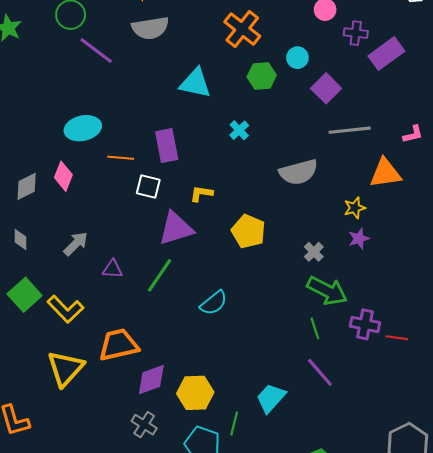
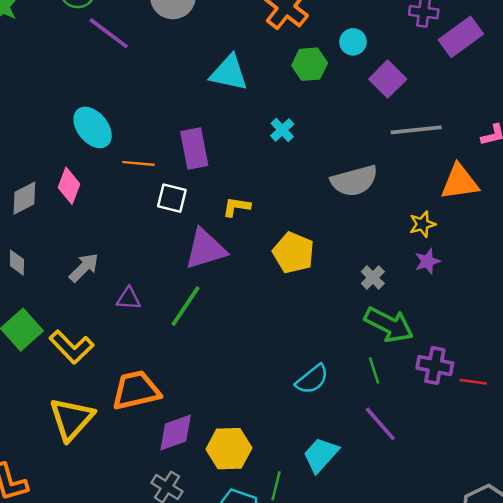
cyan ellipse: (83, 128) -> (93, 127), turned 64
cyan semicircle: (214, 303) -> (312, 379), moved

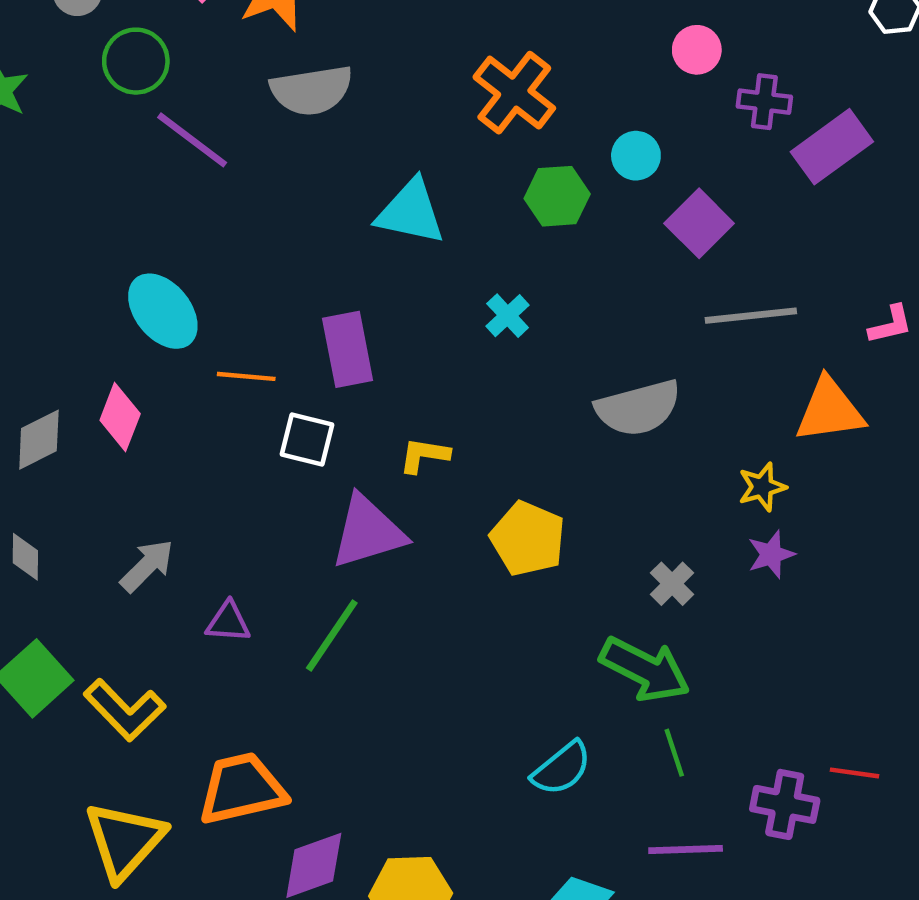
green arrow: (389, 325) -> (645, 669), moved
purple cross: (435, 366) -> (785, 804), moved
purple line: (380, 424) -> (686, 850), turned -51

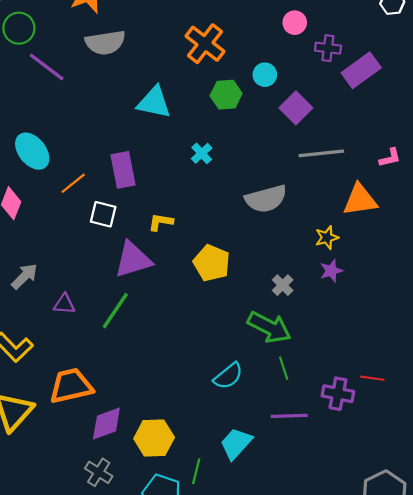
orange line: (246, 376) -> (73, 183), turned -44

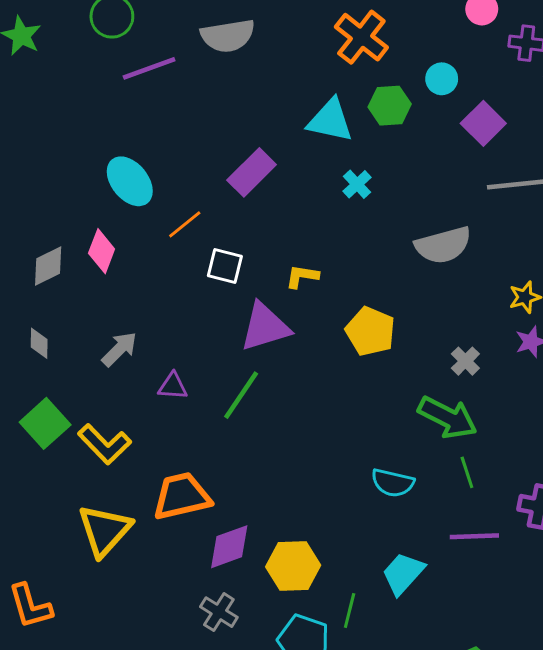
purple line: (47, 67) -> (149, 68), turned -57
cyan triangle: (154, 102) -> (330, 120), moved
purple rectangle: (123, 170) -> (252, 172), moved, turned 56
cyan semicircle: (228, 376) -> (393, 483), turned 52

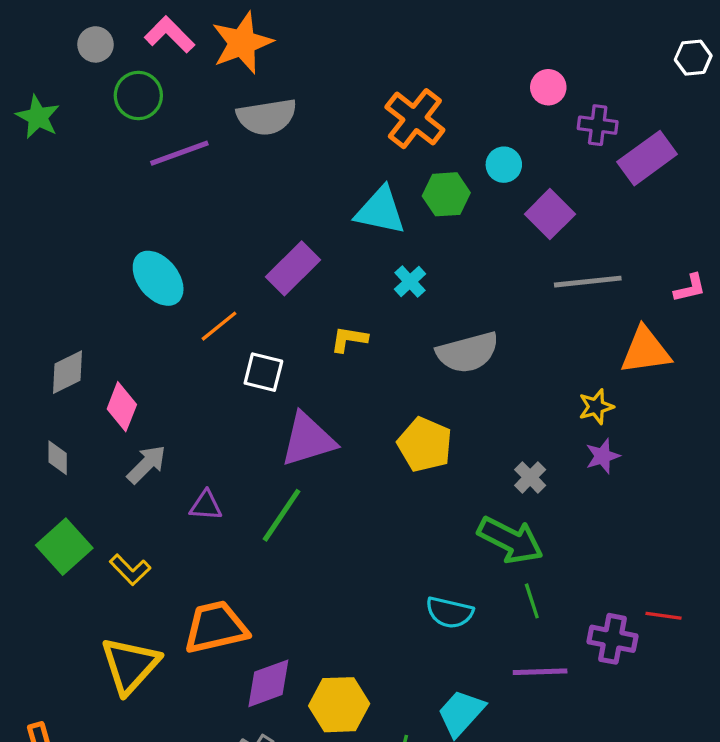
gray semicircle: (443, 245) -> (468, 352), moved
pink diamond: (102, 251) -> (122, 407), moved
yellow L-shape: (302, 276) -> (349, 339), moved
yellow L-shape: (105, 444) -> (130, 570), size x0.7

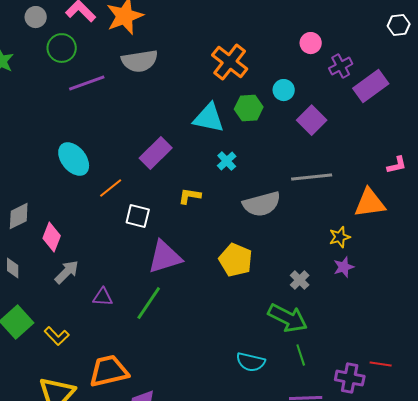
purple cross: (598, 125) -> (341, 66), turned -35
gray line: (588, 282) -> (312, 177), moved

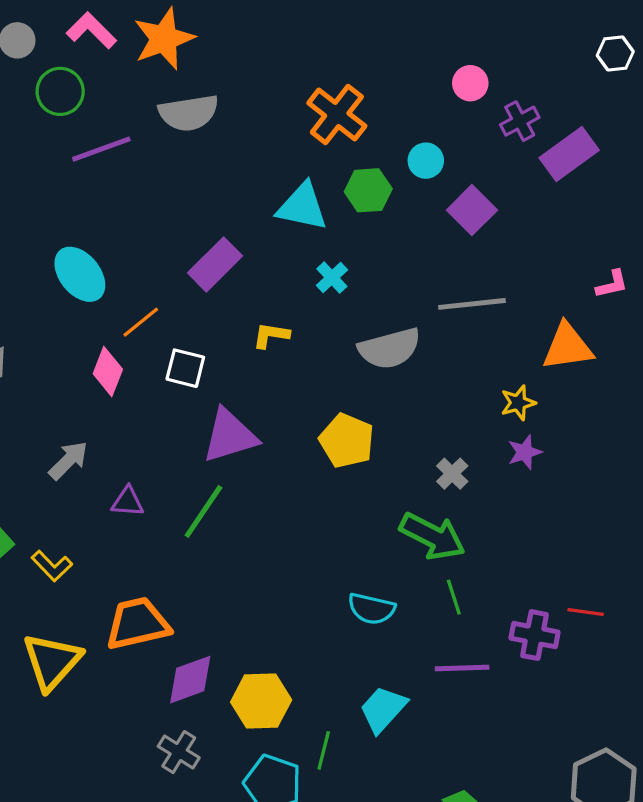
pink diamond: (52, 237) -> (108, 371), moved

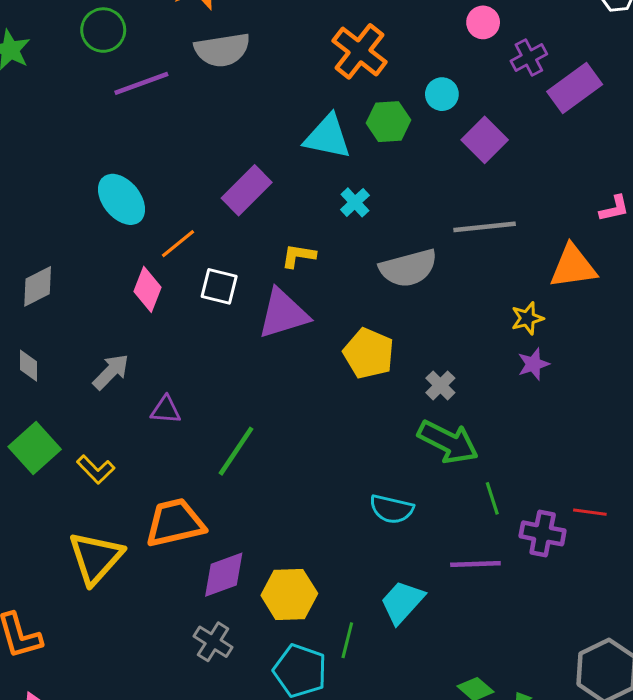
purple triangle: (230, 436) -> (283, 314), moved
gray cross: (452, 474) -> (440, 385), moved
green line: (203, 512) -> (236, 451), moved
green line: (454, 597) -> (492, 498), moved

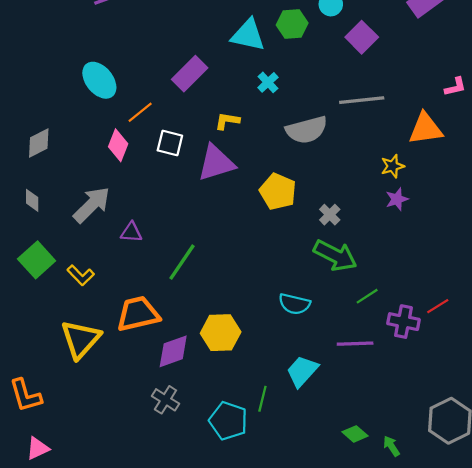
gray arrow: (111, 372) -> (92, 205), size x1.4
green line: (492, 498) -> (367, 296), turned 75
red line: (590, 512) -> (438, 306), turned -40
yellow hexagon: (289, 594) -> (221, 333), moved

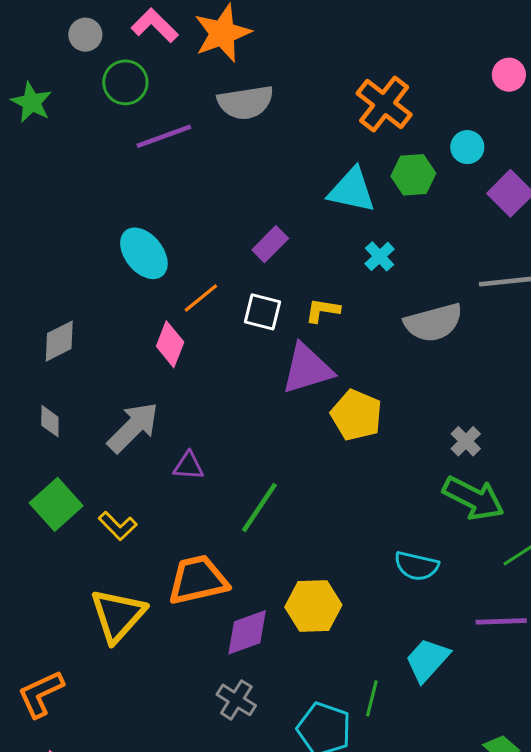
purple rectangle: (190, 74) -> (270, 244), size x0.7
white square: (170, 143) -> (262, 312), moved
yellow pentagon: (278, 192) -> (356, 415), moved
orange L-shape: (26, 395) -> (41, 694), turned 81

